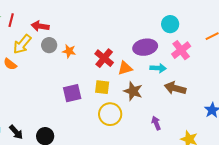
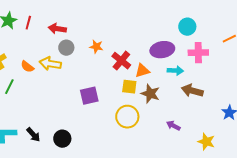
yellow arrow: (22, 44) -> (50, 64), moved, turned 60
pink cross: (181, 50) -> (198, 53), turned 36
orange star: (69, 51) -> (96, 47), moved
yellow square: (102, 87) -> (129, 87), moved
purple arrow: (156, 123) -> (173, 126), turned -40

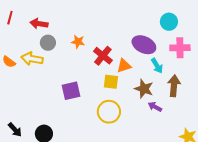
purple ellipse: (162, 50) -> (144, 45), turned 35
cyan arrow: (175, 71) -> (157, 66), turned 56
brown arrow: (192, 91) -> (174, 86), turned 80
brown star: (150, 94) -> (144, 89), moved
purple arrow: (173, 126) -> (155, 107), moved

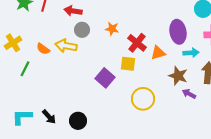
purple ellipse: (144, 45) -> (178, 32), turned 55
cyan arrow: (157, 66) -> (191, 53), turned -63
yellow square: (111, 82) -> (128, 64), moved
purple square: (71, 91) -> (105, 78), turned -36

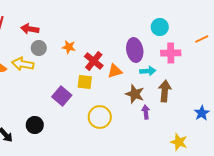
purple arrow: (189, 94) -> (146, 112), turned 56
black circle: (78, 121) -> (35, 125), moved

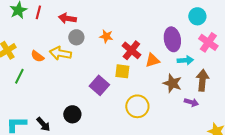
pink cross: (171, 53) -> (208, 42), turned 36
purple arrow: (146, 112) -> (191, 102), moved, turned 112

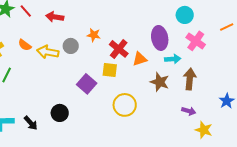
red line: (38, 12) -> (26, 11), turned -56
gray circle: (76, 37) -> (71, 46), moved
orange semicircle: (37, 56) -> (25, 45), moved
purple arrow: (191, 102) -> (189, 111), moved

